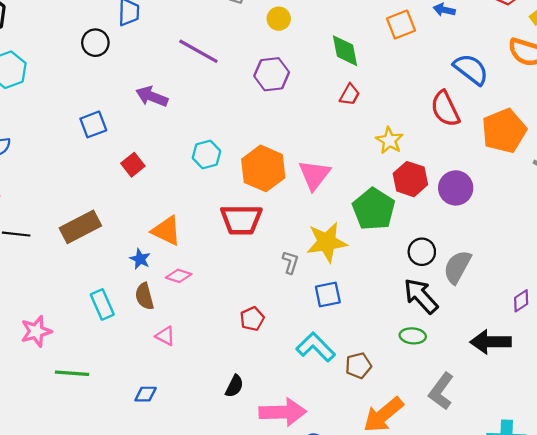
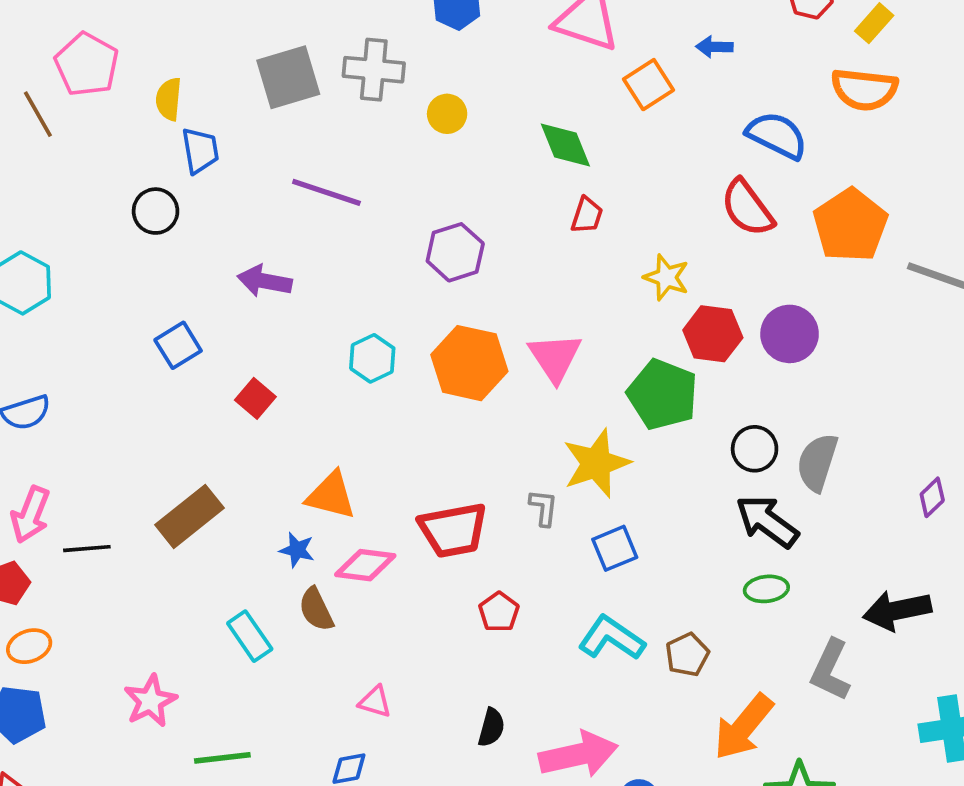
purple hexagon: (272, 74) -> (455, 252), moved
red trapezoid: (241, 220) -> (453, 530), moved
pink diamond: (179, 276) -> (365, 565), size x1.4
pink triangle: (165, 336) -> (375, 702), moved
black arrow: (491, 342) -> (897, 610), moved

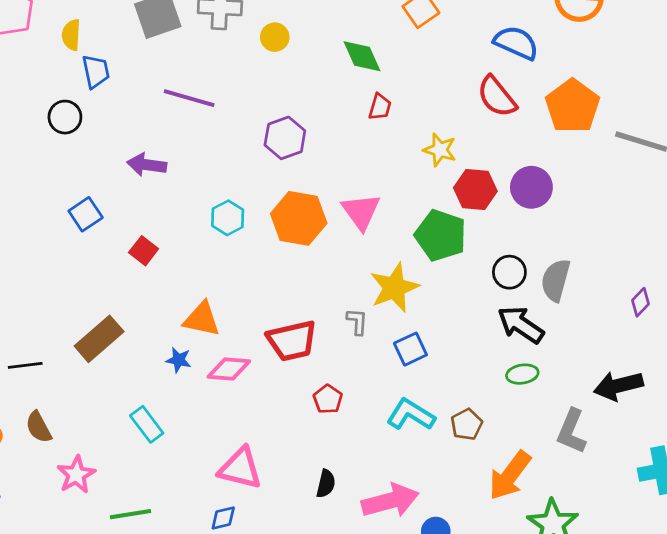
brown semicircle: (316, 609) -> (39, 427), moved
pink triangle: (375, 702) -> (240, 468), size x1.8

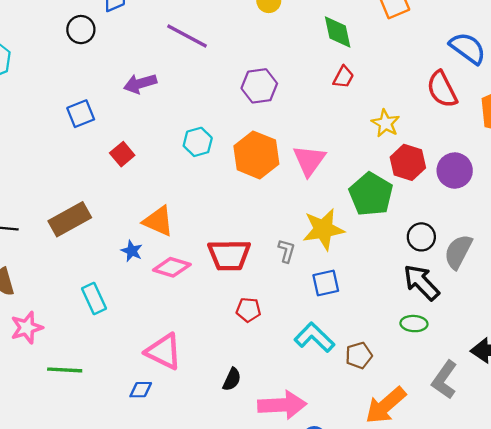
purple arrow: (147, 165) -> (140, 84), turned -36
red pentagon: (328, 399) -> (248, 310), turned 30

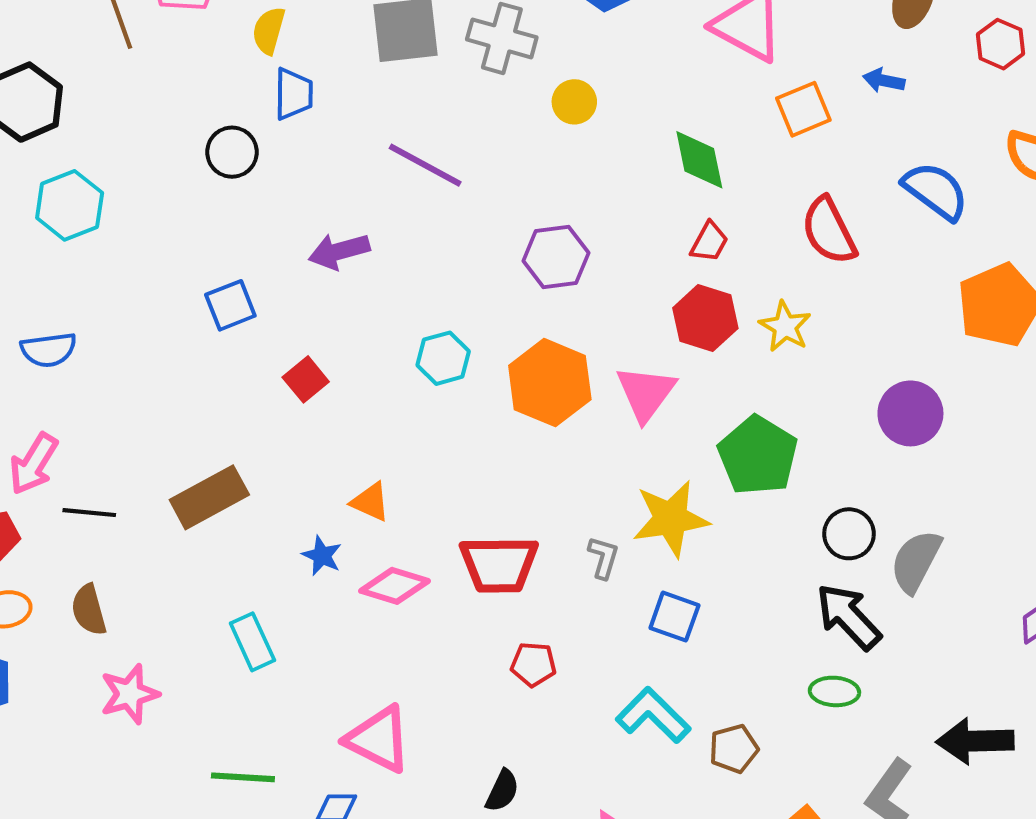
red semicircle: (442, 89) -> (829, 231), moved
red hexagon: (408, 162) -> (705, 318), moved
orange triangle: (158, 221) -> (370, 502), size x0.7
blue square: (326, 283) -> (674, 617), turned 32
green line: (65, 370) -> (243, 777), moved

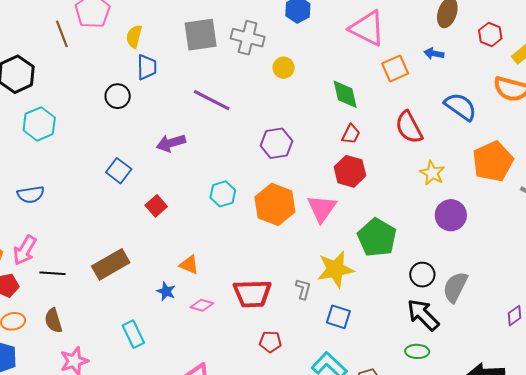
blue square: (230, 305) -> (119, 171), turned -30
yellow star: (785, 326) -> (432, 173), moved
pink diamond: (395, 586) -> (202, 305), size x0.7

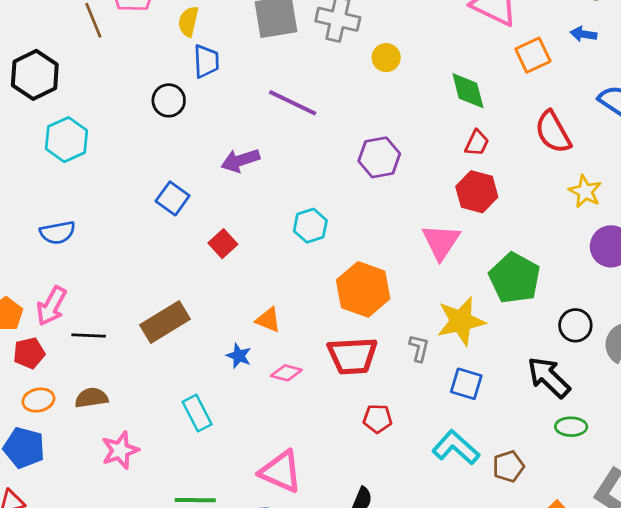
orange hexagon: (275, 204) -> (363, 289), moved
black arrow: (423, 315) -> (549, 377), moved
brown semicircle: (53, 321) -> (91, 398), turned 100

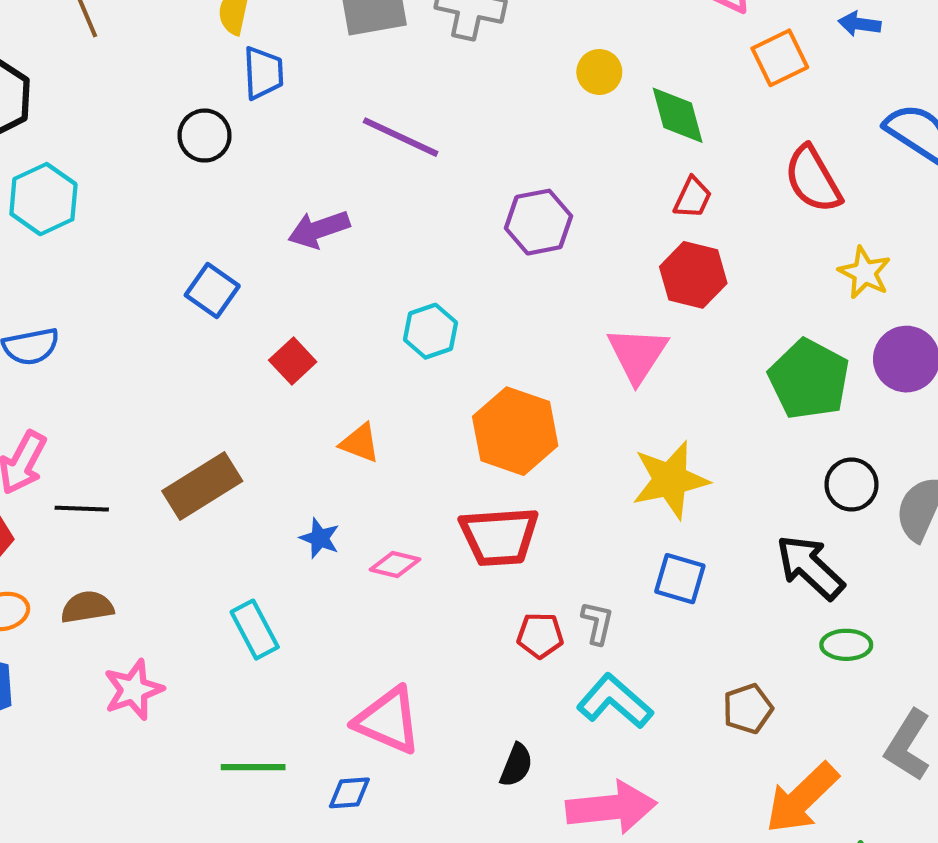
yellow circle: (386, 58) -> (599, 72), moved
green pentagon: (515, 278) -> (809, 379), moved
orange triangle: (268, 320) -> (360, 443), moved
gray L-shape: (419, 348) -> (597, 623), moved
cyan L-shape: (456, 448) -> (615, 701), moved

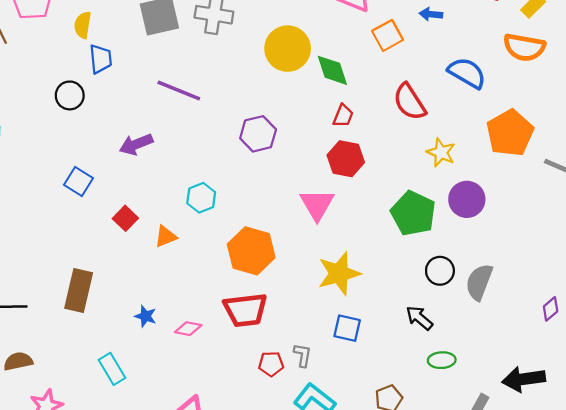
yellow circle: (599, 72) -> (288, 49), size x1.8
orange triangle: (360, 443) -> (166, 236), moved, turned -40
brown rectangle: (202, 486) -> (79, 291), turned -42
black arrow: (810, 567) -> (419, 318), size x0.7

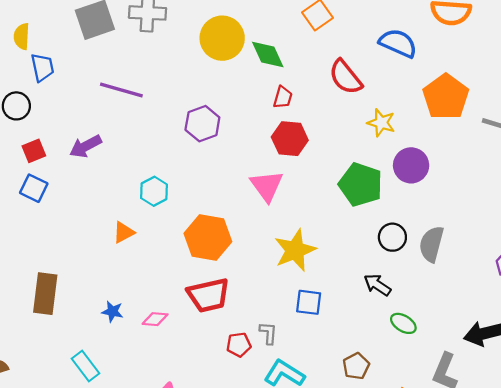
red square: (125, 218) -> (34, 151), moved, turned 30
green ellipse: (442, 360) -> (403, 323), turned 40

